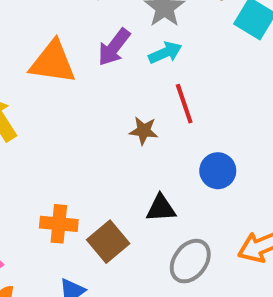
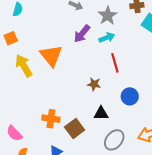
orange triangle: (53, 62) -> (51, 56), moved, turned 40
brown star: (144, 131) -> (94, 84), moved

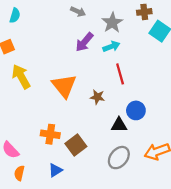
orange triangle: (51, 56) -> (64, 86), moved
black triangle: (101, 113) -> (119, 125), moved

